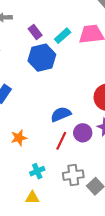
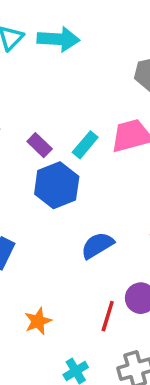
blue semicircle: (61, 114) -> (97, 245), moved

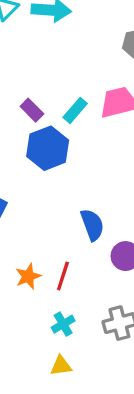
blue semicircle: (97, 245) -> (92, 225), moved, turned 100
red line: (108, 316) -> (63, 276), moved

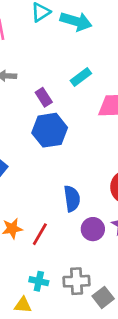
cyan rectangle: (75, 110) -> (81, 77), moved
cyan cross: (63, 324) -> (39, 281), moved, turned 30

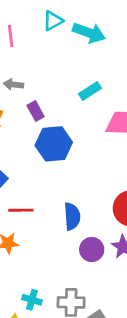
purple rectangle: (44, 97) -> (36, 111), moved
red line: (40, 234) -> (21, 210), moved, turned 55

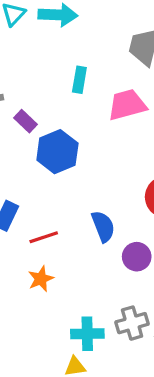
cyan rectangle: (90, 91) -> (79, 80), turned -30
cyan cross: (32, 300) -> (87, 334), size x1.4

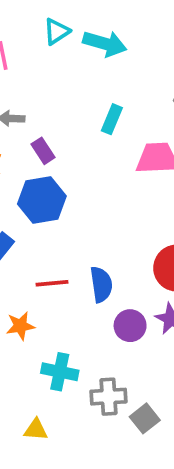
blue hexagon: (57, 152) -> (42, 200), moved
red line: (44, 237) -> (52, 283), moved
cyan cross: (87, 334) -> (60, 372), moved

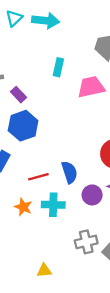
orange star: (20, 326) -> (23, 207), turned -30
cyan cross: (60, 372) -> (53, 205), moved

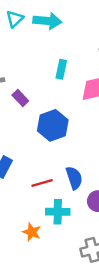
blue hexagon: (23, 126) -> (53, 125), moved
orange star: (23, 207) -> (32, 232), moved

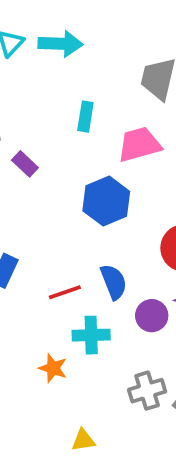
blue hexagon: (53, 125) -> (106, 201), moved

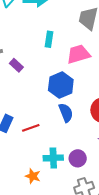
blue semicircle: (114, 282) -> (66, 113), moved
red line: (65, 292) -> (31, 128), moved
purple circle: (152, 316) -> (78, 158), moved

